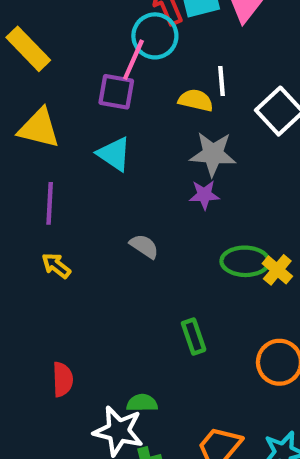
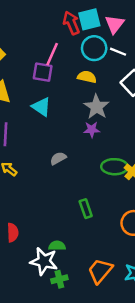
cyan circle: (155, 36) -> (94, 48), moved
white line: (221, 81) -> (118, 52), moved, turned -63
gray star: (213, 154) -> (96, 107), turned 30
gray semicircle: (144, 246) -> (58, 158), turned -63

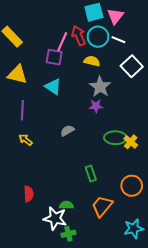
red arrow: (71, 23) -> (79, 36), moved
orange trapezoid: (100, 271) -> (102, 206), moved

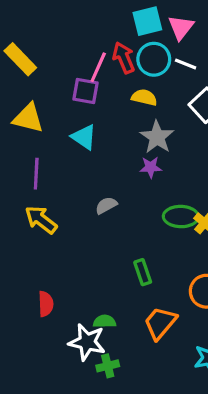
yellow arrow: (26, 140) -> (41, 220), size x1.5

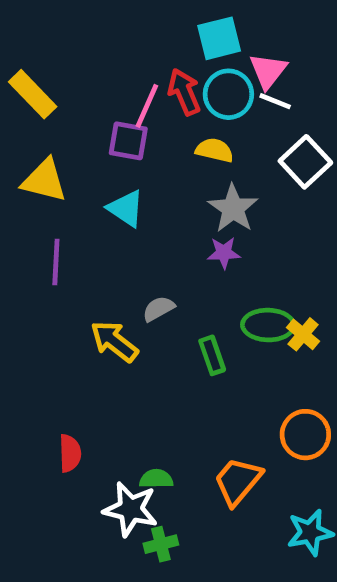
pink triangle: (181, 27) -> (268, 71), moved
yellow arrow: (41, 220) -> (114, 341), moved
green rectangle: (143, 272) -> (212, 355), moved

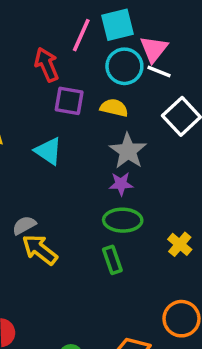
red arrow: (184, 92) -> (47, 65), moved
pink line: (147, 106) -> (81, 35), moved
purple square: (128, 141) -> (69, 101), moved
gray semicircle: (159, 309) -> (24, 225), moved
green ellipse: (268, 325) -> (123, 220), moved

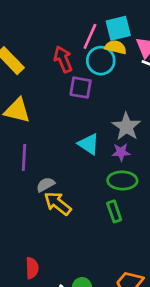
cyan circle: (124, 66) -> (101, 61), moved
yellow semicircle: (114, 108) -> (116, 47), moved
cyan triangle: (48, 151) -> (89, 144), moved

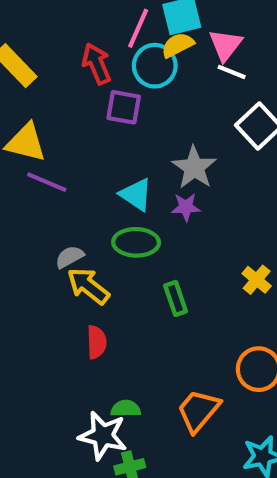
yellow semicircle: (116, 47) -> (178, 45), turned -40
purple line: (24, 158) -> (47, 182), moved, turned -70
green ellipse: (122, 180) -> (136, 242), moved
red semicircle: (32, 268) -> (97, 342), moved

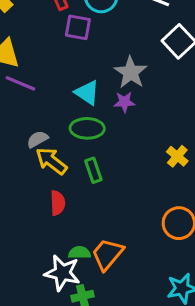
green rectangle: (176, 298) -> (93, 170), moved
orange trapezoid: (198, 411) -> (107, 254), moved

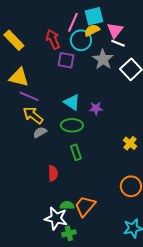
gray star: (131, 72) -> (103, 59), moved
yellow arrow: (51, 161) -> (33, 115), moved

